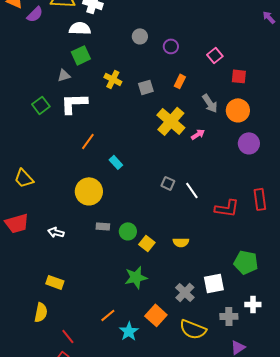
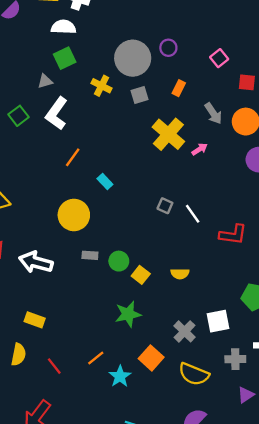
gray circle: (140, 36) -> (133, 58), moved, size x2.0
white L-shape: (74, 103) -> (57, 113), turned -52
white arrow: (56, 232) -> (36, 262), size x1.8
red line: (68, 336) -> (54, 366), moved

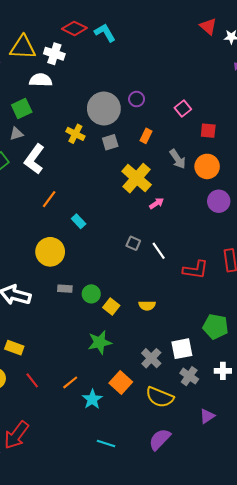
green square: (65, 58) -> (22, 109), moved
gray triangle: (45, 81) -> (16, 134), moved
pink arrow: (200, 149) -> (157, 203), moved
gray cross: (235, 359) -> (189, 376), moved, turned 36
red line: (54, 366) -> (32, 380), moved

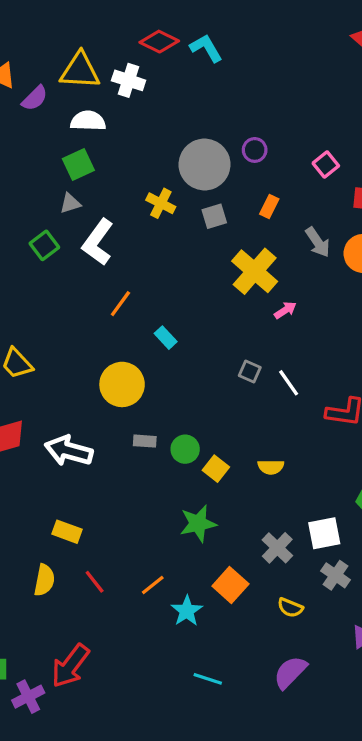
white semicircle: (41, 80) -> (88, 121), moved
yellow semicircle: (160, 397) -> (290, 608), size x0.6

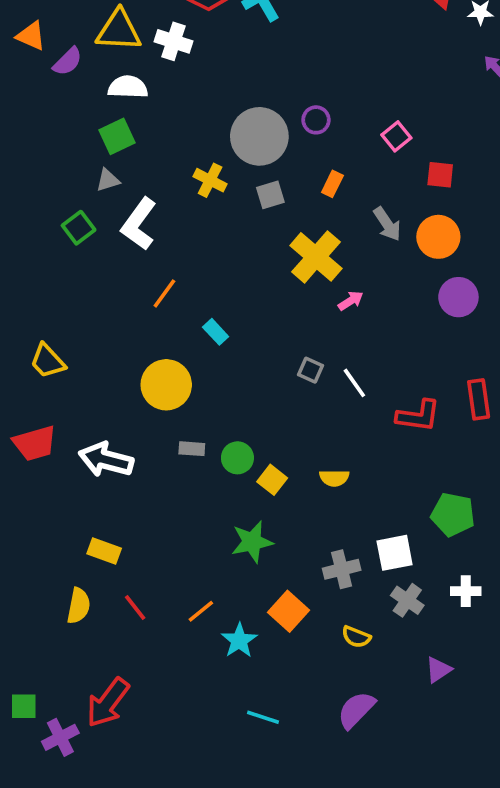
gray cross: (277, 548) -> (342, 569), turned 32

